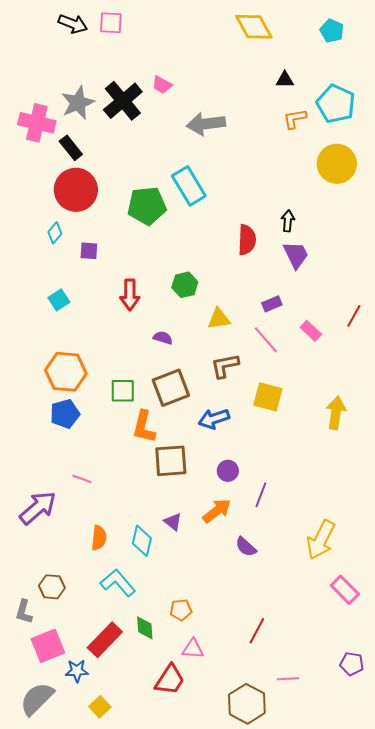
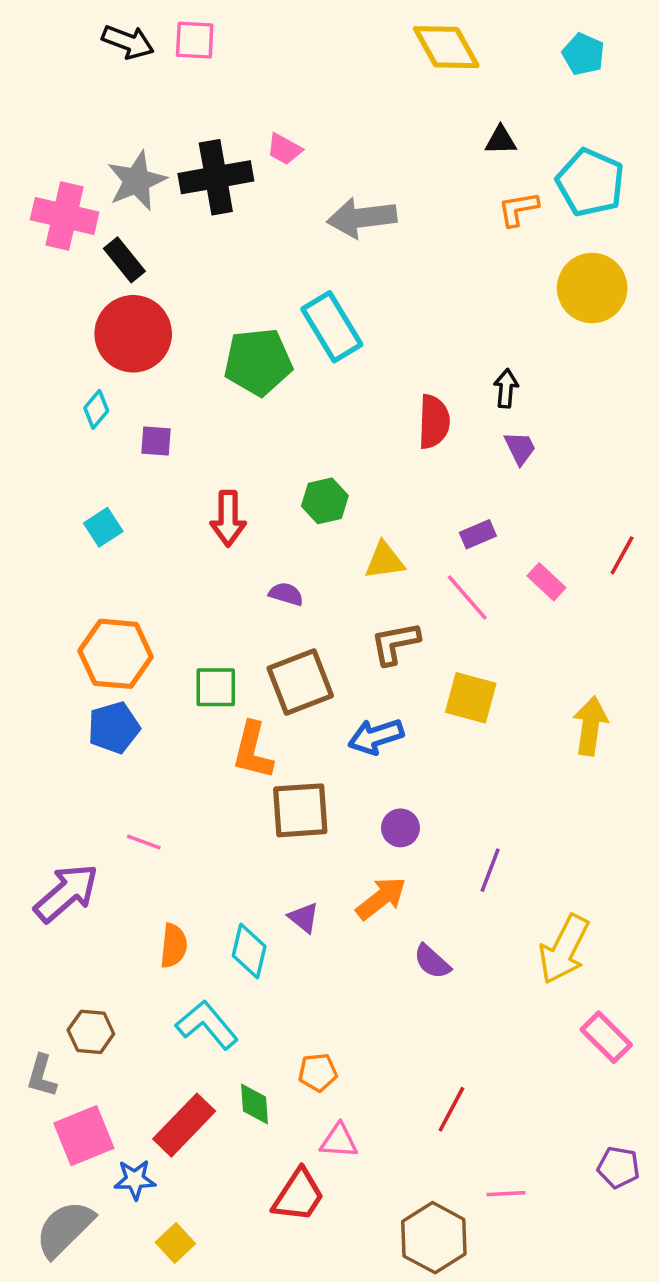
black cross: (123, 101) -> (216, 177), turned 30
purple trapezoid: (296, 255) -> (520, 448), size x0.7
purple line: (261, 495) -> (490, 870), moved

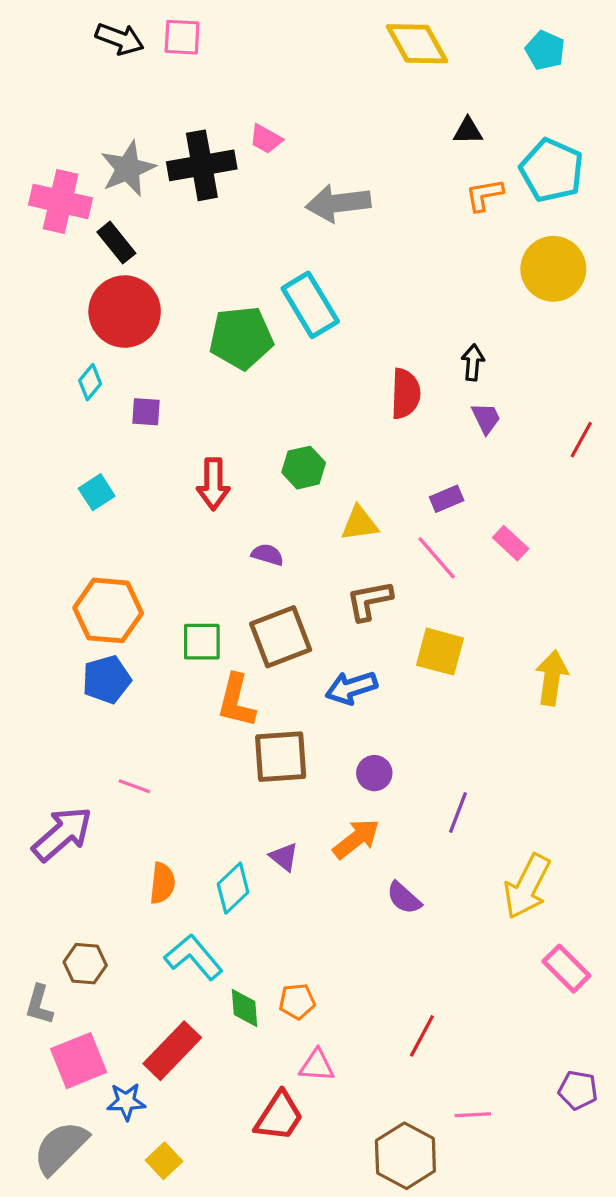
red line: (622, 555) -> (581, 440), moved
cyan diamond: (249, 951) -> (233, 888), turned 33
green diamond: (254, 1104) -> (245, 1008), moved

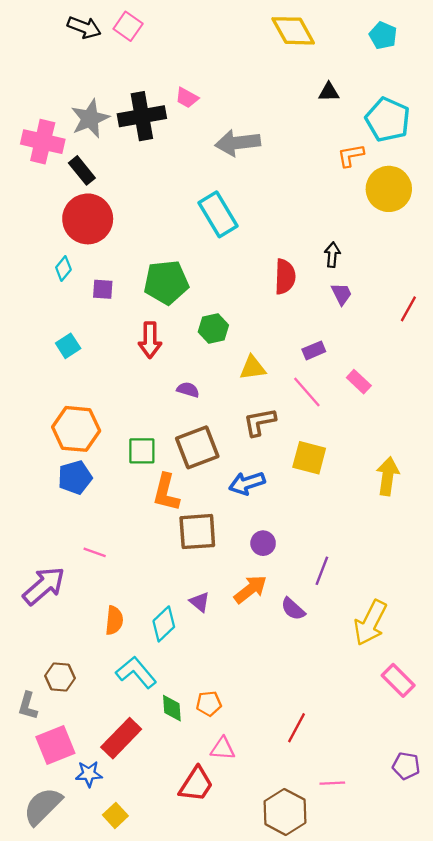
pink square: (182, 37) -> (128, 26), turned 32
orange L-shape: (484, 195) -> (351, 155), moved
green pentagon: (241, 338) -> (166, 282), moved
purple semicircle: (404, 898) -> (293, 609), moved

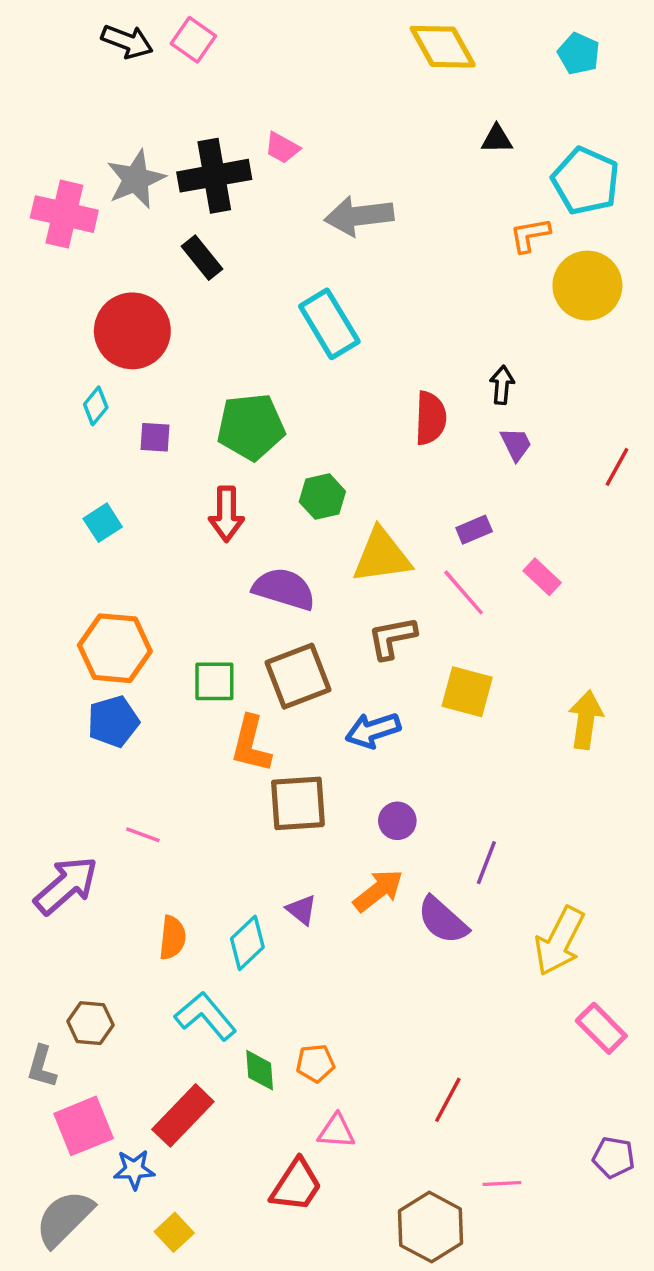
black rectangle: (82, 170) -> (202, 258), moved
yellow triangle: (253, 368) -> (382, 556), size x1.5
purple semicircle: (188, 390) -> (284, 589), size x1.8
purple semicircle: (293, 609) -> (443, 920), size x1.4

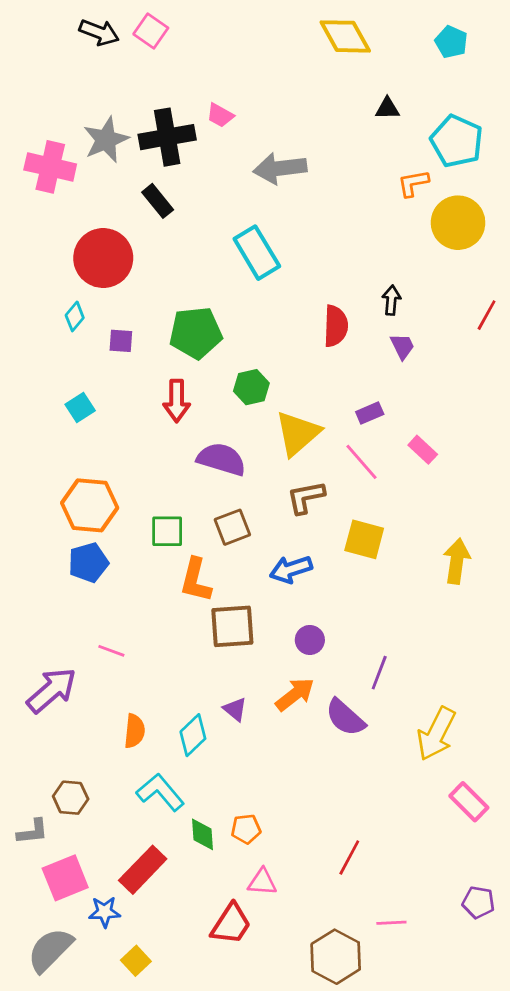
red line: (617, 467) -> (487, 315), moved
yellow triangle: (382, 556) -> (298, 433), turned -33
brown square: (298, 676) -> (232, 527), size x0.7
gray L-shape: (42, 1067) -> (33, 832), turned -112

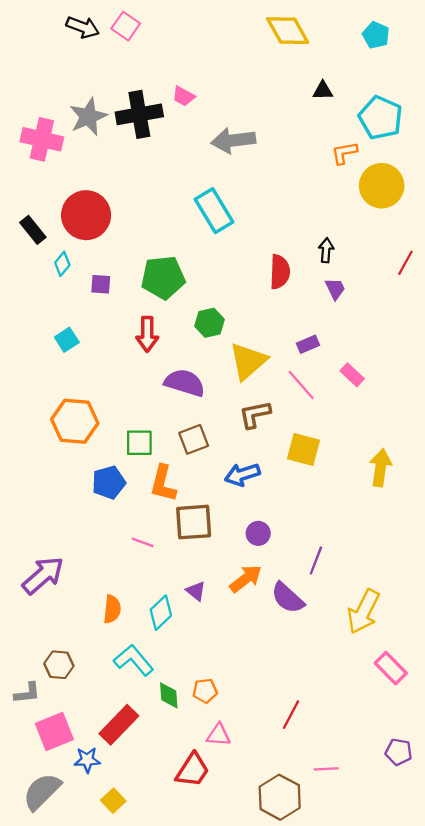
black rectangle: (158, 201) -> (33, 230), moved
blue pentagon: (88, 562) -> (109, 482), moved
pink line: (111, 651) -> (143, 542), moved

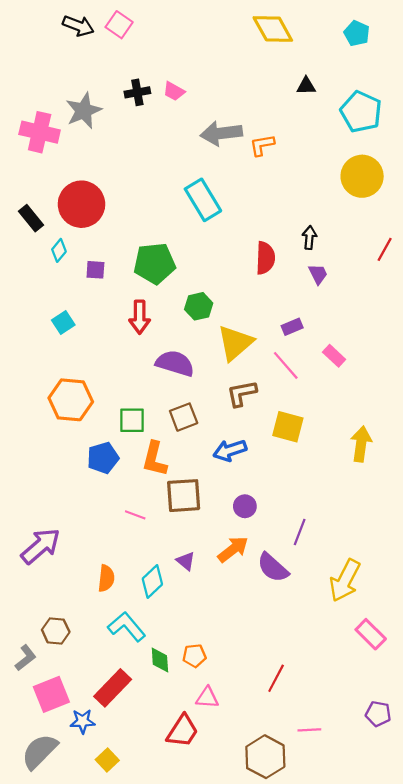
black cross: (139, 114) -> (137, 92), moved, size x0.6
orange L-shape: (344, 153) -> (262, 145), moved
gray L-shape: (27, 693) -> (26, 658), turned -32

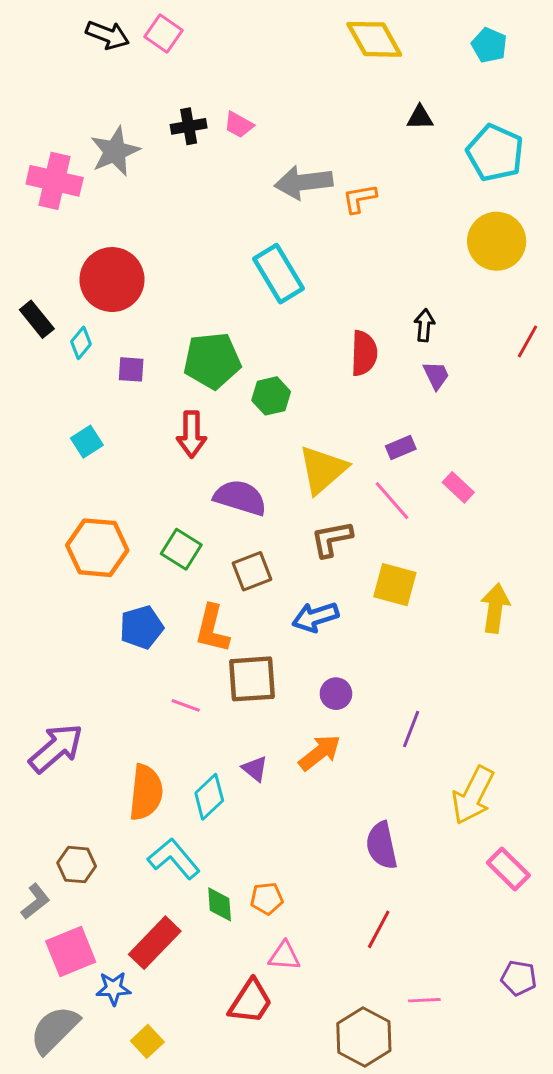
black rectangle: (31, 218) -> (37, 319), moved
green hexagon: (199, 306) -> (271, 396), moved
green square: (132, 420) -> (181, 549), moved, turned 32
purple semicircle: (273, 568) -> (382, 845), moved, turned 36
orange semicircle: (106, 578) -> (146, 792), size x1.5

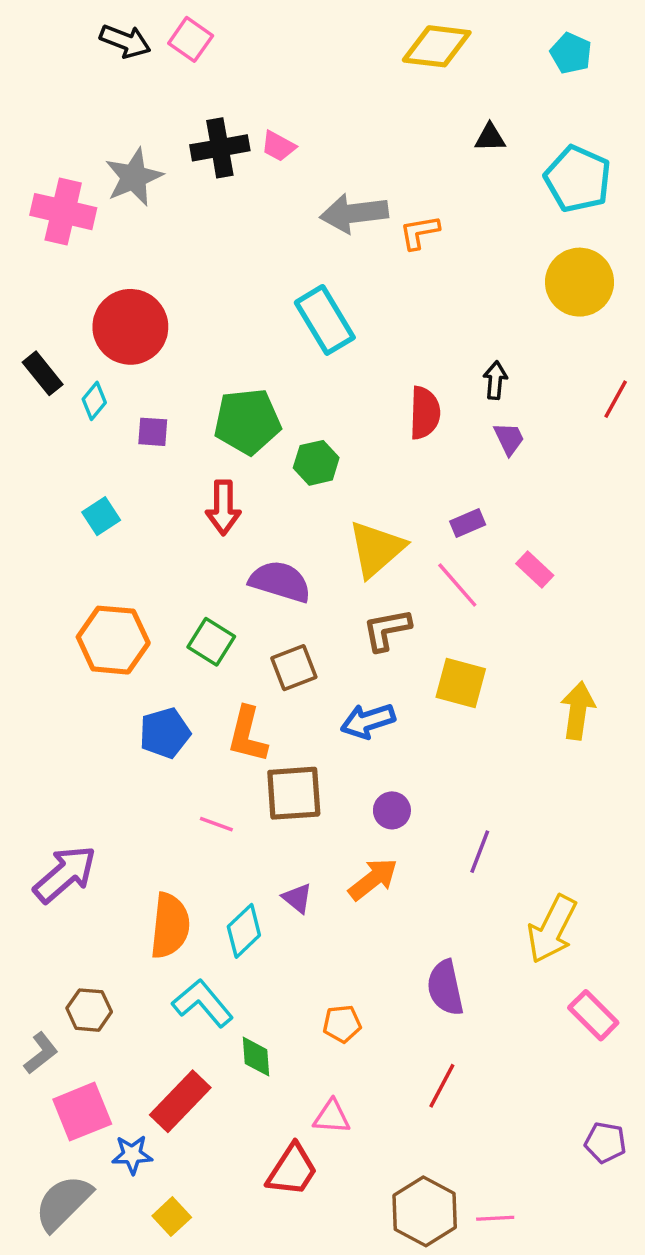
yellow diamond: (374, 39) -> (437, 46), turned -54
black cross: (189, 126) -> (220, 148), size x1.4
orange pentagon: (267, 898) -> (342, 1024), moved
pink line: (424, 1000) -> (495, 1218), moved

